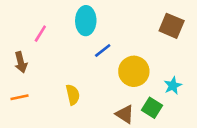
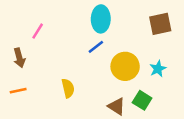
cyan ellipse: (86, 21) -> (101, 19), moved
brown square: (172, 26) -> (160, 24), turned -35
cyan star: (173, 86) -> (158, 69), moved

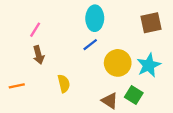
brown arrow: (19, 58) -> (39, 55), moved
cyan star: (158, 69) -> (149, 65), size x1.5

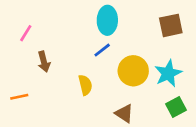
pink line: (35, 30) -> (26, 33), moved
yellow semicircle: (64, 84) -> (85, 85), moved
green square: (134, 95) -> (176, 107), moved, turned 30

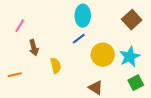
brown square: (171, 25) -> (132, 20), turned -30
yellow semicircle: (85, 85) -> (56, 66), moved

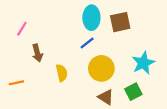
brown square: (132, 20) -> (120, 22), moved, turned 30
yellow circle: (103, 55) -> (101, 68), moved
green square: (136, 83) -> (133, 92), moved

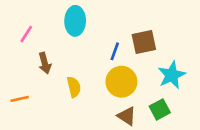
cyan ellipse: (91, 18) -> (75, 21), moved
brown square: (120, 22) -> (144, 42), moved
blue line: (87, 43) -> (115, 51), moved, turned -32

